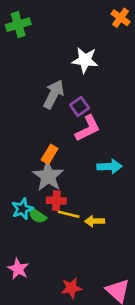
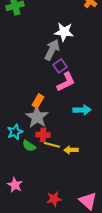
gray arrow: (54, 94) -> (52, 50), moved
cyan star: (22, 209) -> (15, 132), moved

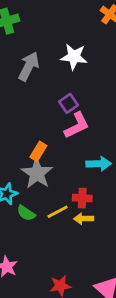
gray arrow: (52, 50) -> (29, 66), moved
red cross: (43, 135) -> (82, 198), moved
yellow line: (52, 145) -> (58, 212), turned -42

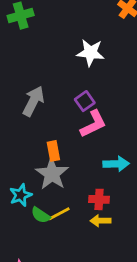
gray arrow: (29, 66) -> (33, 101), moved
orange rectangle: (38, 151) -> (53, 151), turned -42
yellow line: (58, 212) -> (59, 214), moved

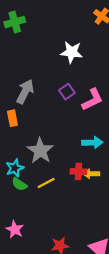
pink L-shape: (93, 124) -> (92, 100), moved
orange rectangle: (53, 151) -> (12, 118), moved
green semicircle: (41, 215) -> (19, 184), moved
yellow arrow: (100, 221) -> (91, 174), moved

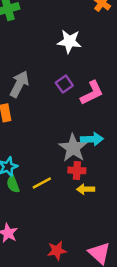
gray star: (40, 151) -> (73, 148), moved
yellow arrow: (91, 174) -> (86, 189), moved
green semicircle: (19, 184) -> (13, 184), turned 35

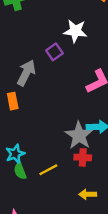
purple square: (64, 84) -> (54, 52), moved
yellow arrow: (86, 189) -> (88, 194), moved

